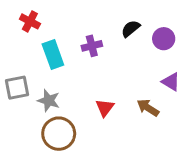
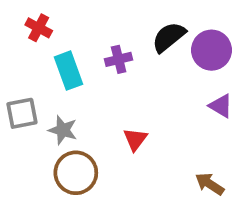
black semicircle: (131, 29) -> (169, 37), size x1.4
purple circle: (164, 39) -> (212, 50), size x1.4
brown arrow: (148, 108) -> (210, 184), moved

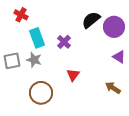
purple cross: (119, 59) -> (64, 42), moved, turned -32
gray star: (63, 130) -> (34, 60), moved
brown arrow: (210, 184) -> (113, 88), moved

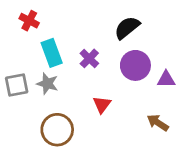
purple circle: (114, 27) -> (135, 65), moved
purple triangle: (119, 57) -> (166, 79), turned -32

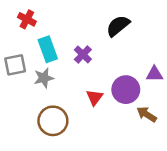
purple circle: (135, 65) -> (126, 90), moved
gray star: (47, 84) -> (44, 78), turned -30
gray square: (17, 85) -> (15, 65), moved

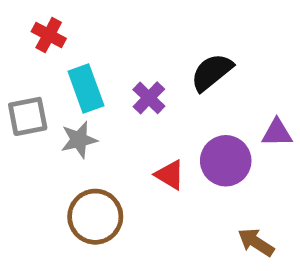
black semicircle: (118, 26) -> (212, 72), moved
red triangle: (95, 97) -> (170, 175), turned -36
brown arrow: (147, 114) -> (256, 242), moved

